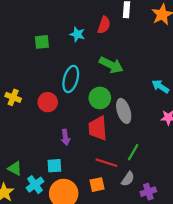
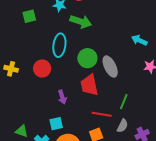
green arrow: (111, 65) -> (81, 22), moved

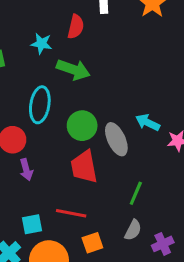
cyan arrow: (139, 40) -> (148, 122), moved
purple arrow: (62, 97) -> (26, 170), moved
red line: (102, 114) -> (71, 213), moved

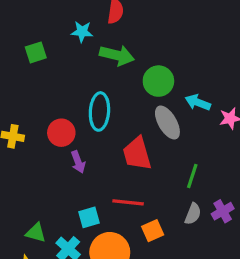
cyan ellipse: (40, 105) -> (99, 111), moved
green circle: (82, 126) -> (158, 81), moved
purple cross: (163, 244) -> (223, 211), moved

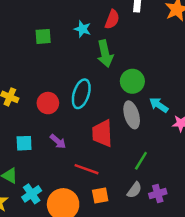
green arrow: (117, 55) -> (105, 54), turned 50
purple arrow: (78, 162) -> (58, 141), moved, turned -42
cyan square: (89, 217) -> (24, 143), moved

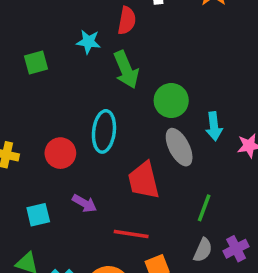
cyan arrow: (159, 105) -> (214, 126), turned -120

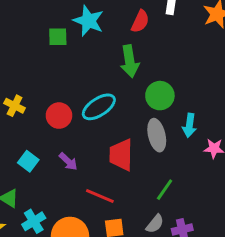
cyan star: (88, 42) -> (88, 21), moved, size x1.5
cyan ellipse: (104, 131) -> (99, 107), turned 36
cyan square: (38, 215) -> (28, 161), turned 36

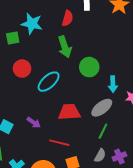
red circle: (59, 116) -> (22, 69), moved
gray ellipse: (157, 135) -> (102, 108), moved, turned 75
red trapezoid: (121, 155) -> (69, 112), turned 95

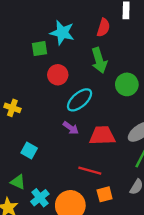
red circle: (22, 69) -> (58, 75), moved
purple arrow: (34, 122) -> (71, 128), moved

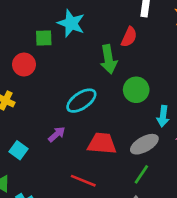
red semicircle: (103, 28) -> (129, 37), moved
red circle: (58, 75) -> (24, 64), moved
purple arrow: (71, 128) -> (57, 134), moved, turned -84

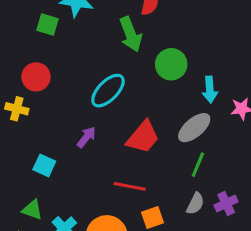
green square: (44, 38) -> (48, 24), turned 30
red circle: (24, 64) -> (36, 77), moved
red trapezoid: (102, 143) -> (143, 137), turned 136

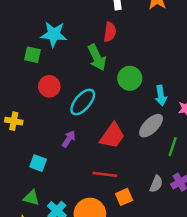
red circle: (36, 77) -> (49, 86), moved
green line: (198, 165) -> (173, 147), moved

